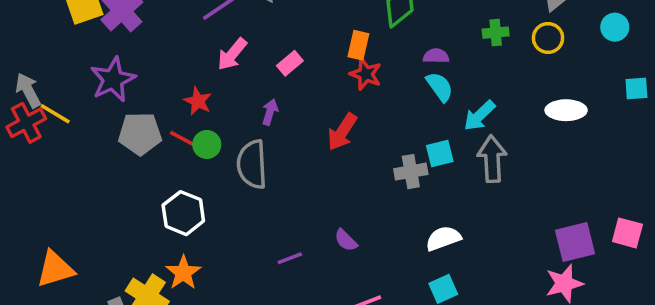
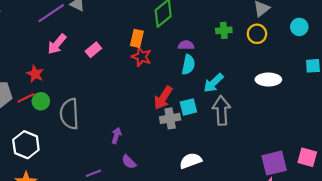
cyan semicircle: (440, 87) -> (188, 65), turned 48
purple arrow: (270, 112) -> (116, 136), moved
red arrow: (342, 132) -> (163, 98), moved
red line: (183, 139) -> (26, 98), turned -54

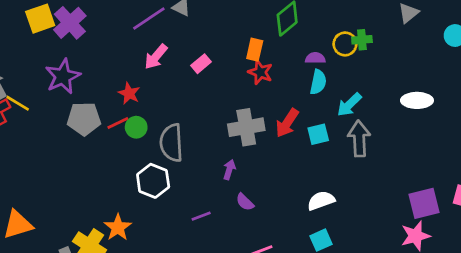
yellow circle: (257, 34) -> (345, 44), moved
gray cross: (170, 118) -> (246, 127), moved, size x1.4
white hexagon: (26, 145) -> (153, 181), moved

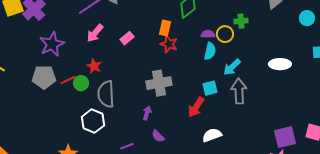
yellow circle: (345, 44) -> (225, 34), moved
purple star: (63, 76) -> (52, 44), moved
red star: (129, 93) -> (94, 66), moved
red arrow: (287, 123) -> (196, 107), moved

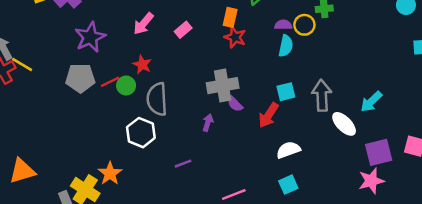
white ellipse: (280, 64) -> (344, 124), moved, turned 45
cyan arrow: (232, 67) -> (371, 102), moved
purple semicircle: (158, 136) -> (235, 104), moved

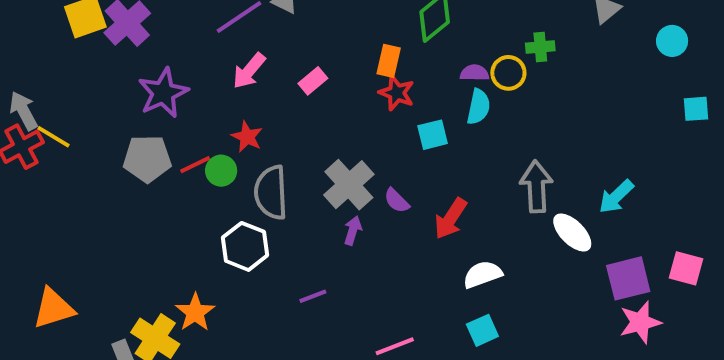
gray cross: (223, 86) -> (349, 185), moved, turned -32
cyan square: (286, 92) -> (433, 135), moved
pink star: (371, 181) -> (640, 322), moved

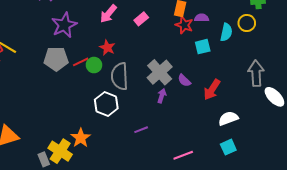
purple semicircle: (475, 73) -> (202, 18), moved
yellow circle: (508, 73) -> (247, 23), moved

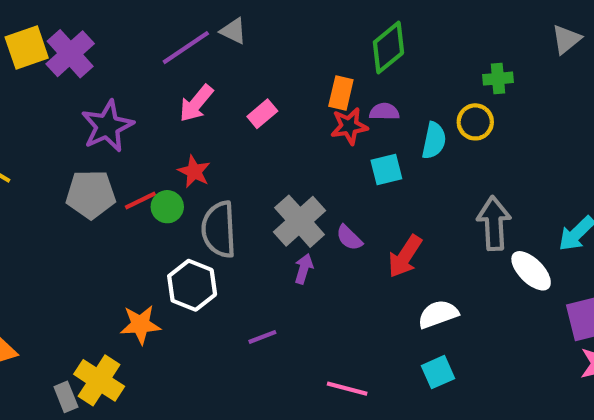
red star: (184, 25) -> (349, 126), turned -30
orange star: (81, 138) -> (140, 325), moved, turned 30
pink line: (183, 155) -> (347, 389), turned 36

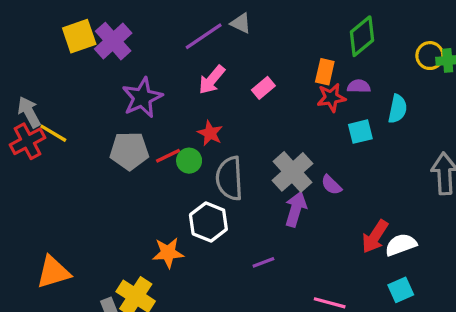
yellow circle: (475, 122) -> (430, 56), moved
red arrow: (405, 256) -> (375, 237), moved
purple arrow: (304, 269) -> (296, 209), size x1.5

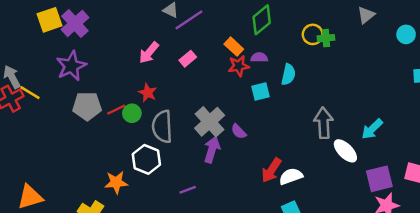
purple line: (204, 36) -> (189, 20), moved
orange rectangle: (325, 72) -> (234, 47), turned -60
purple star: (142, 98) -> (71, 66), moved

